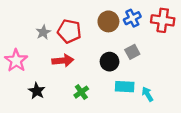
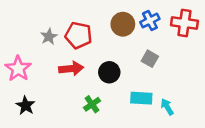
gray square: (132, 52) -> (150, 59), turned -32
black circle: (110, 62) -> (109, 72), moved
black star: (37, 91) -> (26, 106), moved

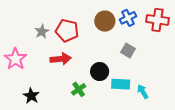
black circle: (109, 72) -> (100, 72), moved
black star: (26, 106) -> (31, 96), moved

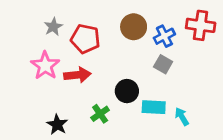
blue cross: (128, 18) -> (164, 36), moved
gray star: (42, 32) -> (53, 27), moved
pink star: (15, 59) -> (45, 66), moved
black star: (31, 96) -> (57, 125), moved

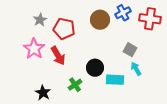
blue cross: (164, 36) -> (123, 13), moved
gray square: (163, 64) -> (130, 50), moved
red arrow: (77, 75) -> (58, 56), turned 66
cyan arrow: (182, 116) -> (136, 69), moved

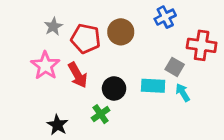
red cross: (150, 19) -> (202, 45), moved
brown circle: (100, 20) -> (121, 32), moved
black circle: (95, 68) -> (114, 88), moved
cyan rectangle: (115, 80) -> (153, 86), moved

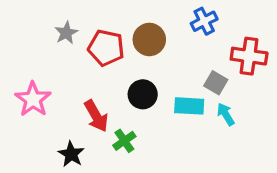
pink star: (45, 66) -> (33, 99), moved
red arrow: (78, 75) -> (96, 116), moved
black circle: (114, 88) -> (143, 94), moved

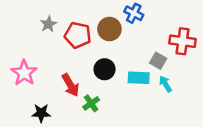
blue cross: (204, 21) -> (134, 13), moved, turned -36
black star: (71, 154) -> (41, 113), moved, turned -30

